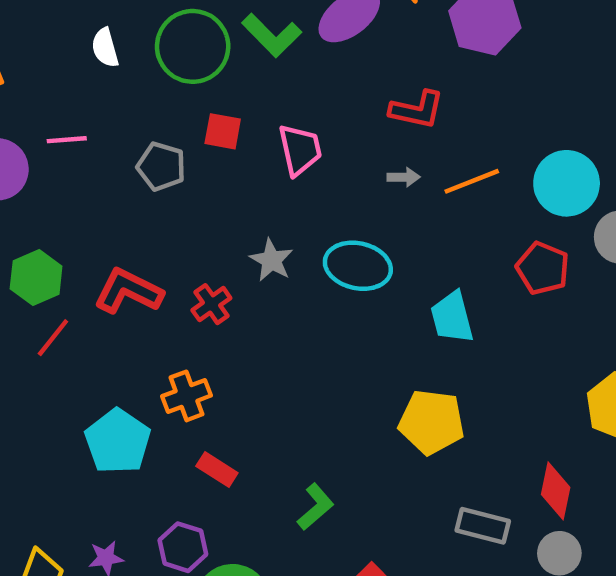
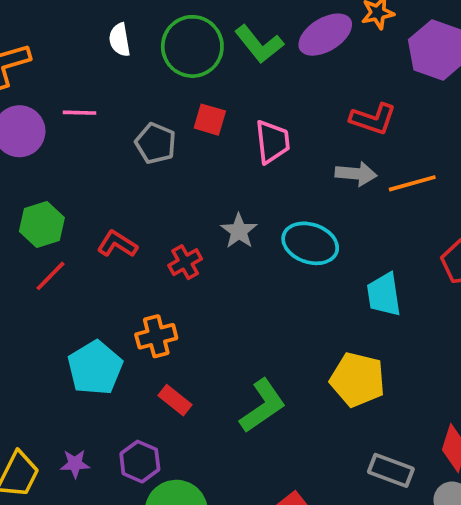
gray arrow: (404, 177) -> (356, 174), size x1.5
red L-shape: (128, 291) -> (117, 244), size x0.7
green L-shape: (315, 507) -> (263, 406), moved, size x1.4

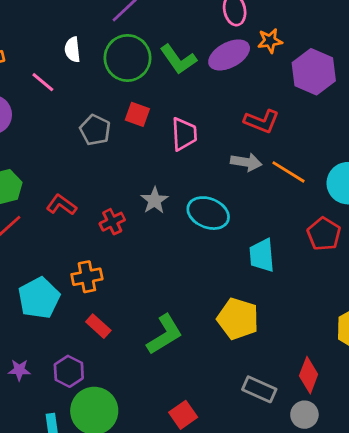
pink line: (80, 113) -> (43, 82), moved, turned 35
orange line: (412, 183) -> (289, 172), turned 44

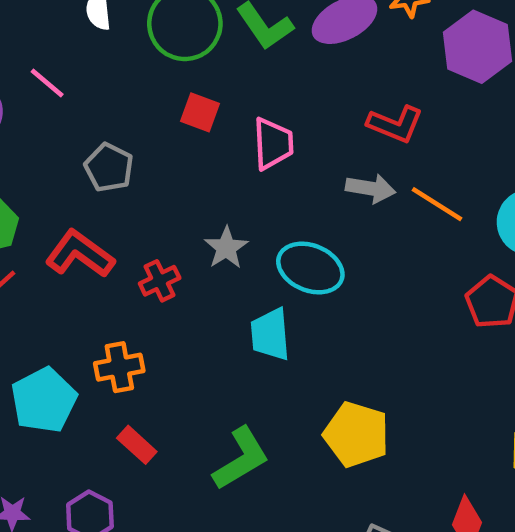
pink line: (43, 82) -> (47, 83), moved
gray pentagon: (95, 130) -> (109, 167), moved
red L-shape: (61, 205) -> (80, 254), size x1.4
cyan trapezoid: (262, 255) -> (270, 334), moved

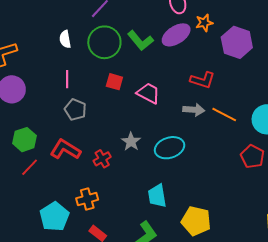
pink line: (47, 83) -> (67, 79), moved, turned 54
pink trapezoid: (273, 144) -> (148, 93), turned -55
cyan ellipse: (310, 268) -> (170, 148), turned -36
cyan trapezoid: (270, 334) -> (157, 196), moved

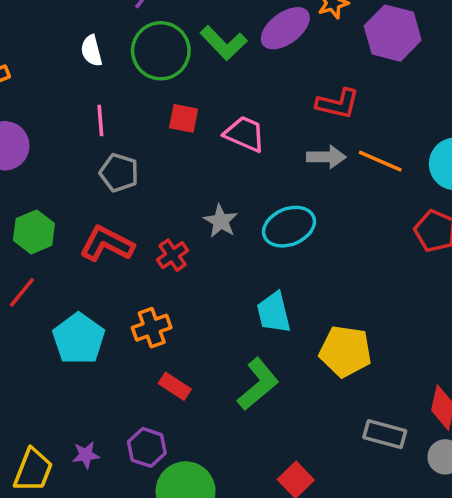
red line: (30, 167) -> (22, 292), moved
cyan pentagon: (54, 217) -> (79, 339), moved

